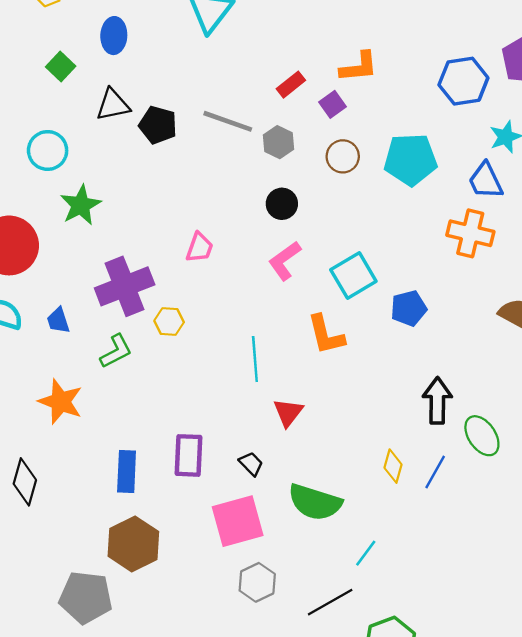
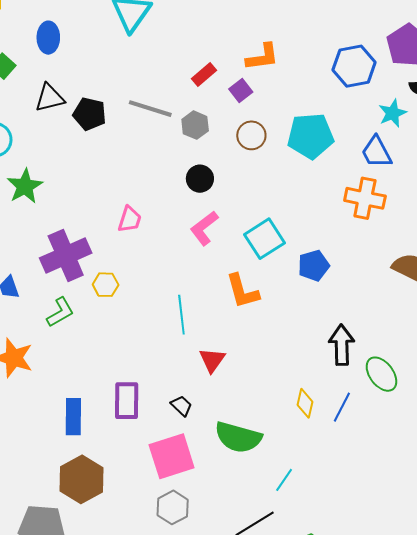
gray hexagon: (257, 582) -> (173, 507), moved

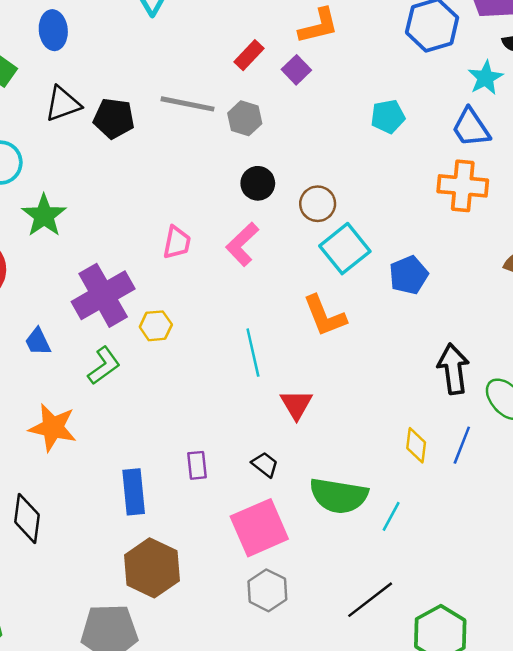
brown circle: (251, 135) -> (318, 204), moved
cyan pentagon: (311, 136) -> (388, 116), size x0.6
pink L-shape: (204, 228) -> (242, 244), moved
purple rectangle: (127, 401) -> (197, 465), size x0.6
cyan line: (284, 480) -> (391, 516), moved

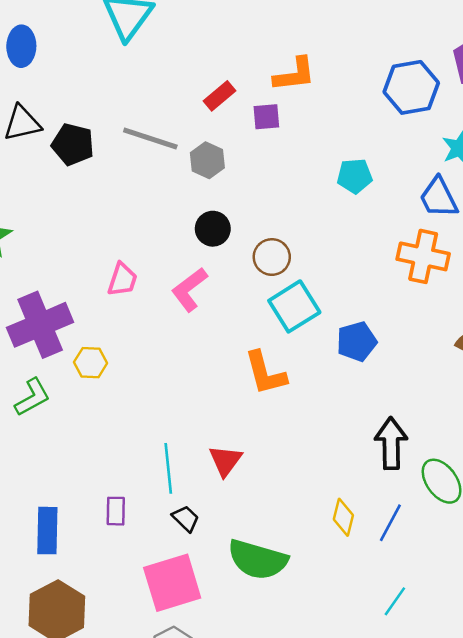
purple square: (296, 70) -> (266, 117), turned 32
cyan line: (253, 353) -> (168, 468), moved
cyan line: (391, 516) -> (395, 601), moved

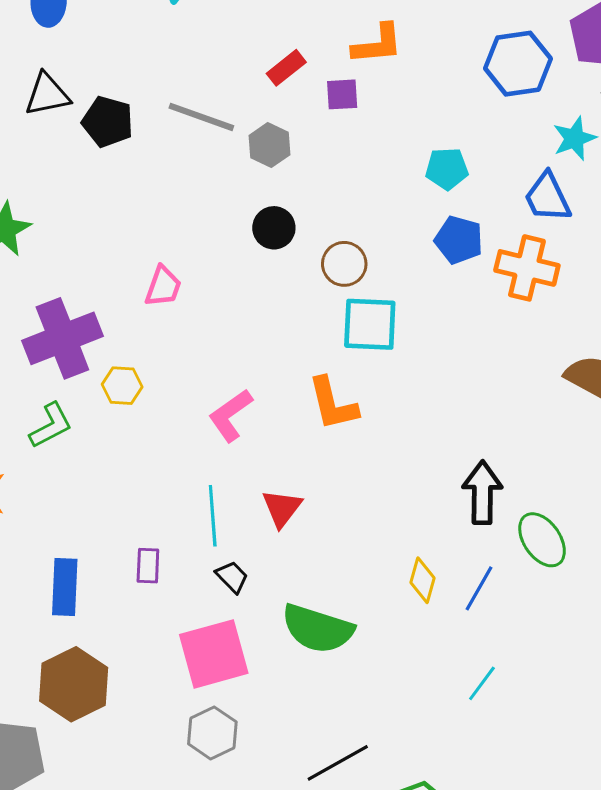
pink L-shape: (189, 289) -> (230, 415), moved
cyan square: (294, 306) -> (370, 324), turned 33
blue pentagon: (357, 342) -> (459, 240), moved, turned 30

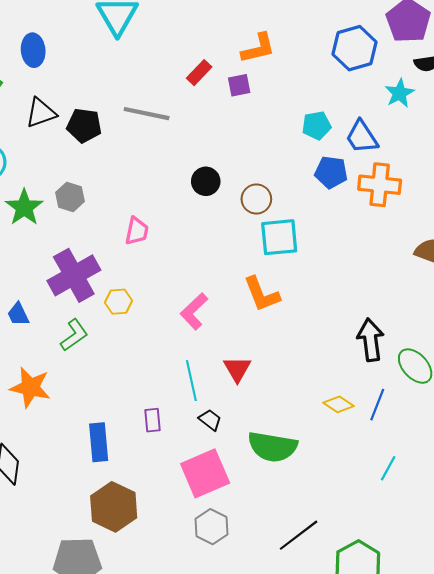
gray hexagon: (270, 145) -> (70, 197), moved
blue trapezoid: (548, 197) -> (362, 137), moved
yellow diamond: (422, 580) -> (339, 404), turned -64

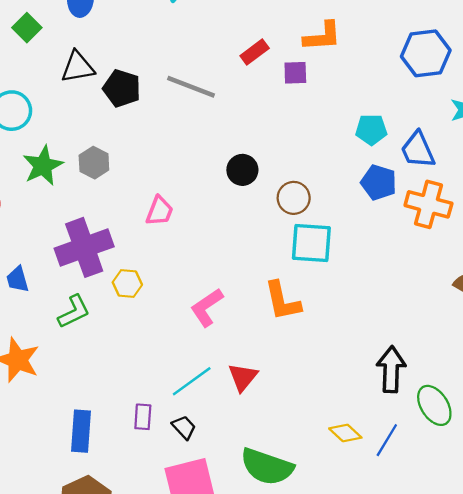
cyan line: (191, 381) -> (192, 381), turned 57
black trapezoid: (210, 420) -> (184, 427), moved

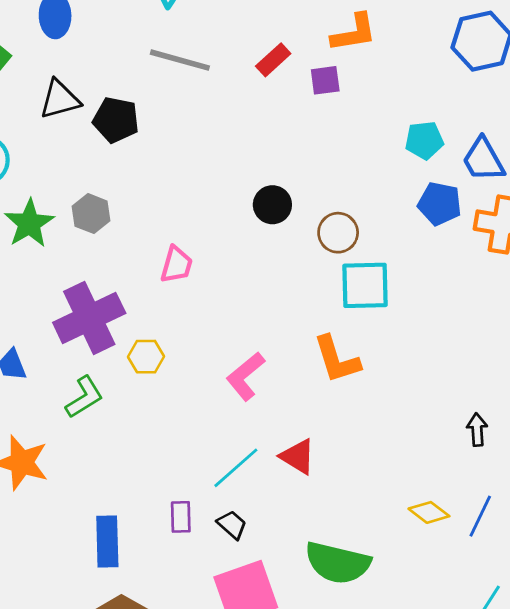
gray line: (191, 87) -> (180, 60), moved
black arrow: (391, 369) -> (477, 430), size x0.6
red triangle: (243, 377) -> (298, 457), turned -32

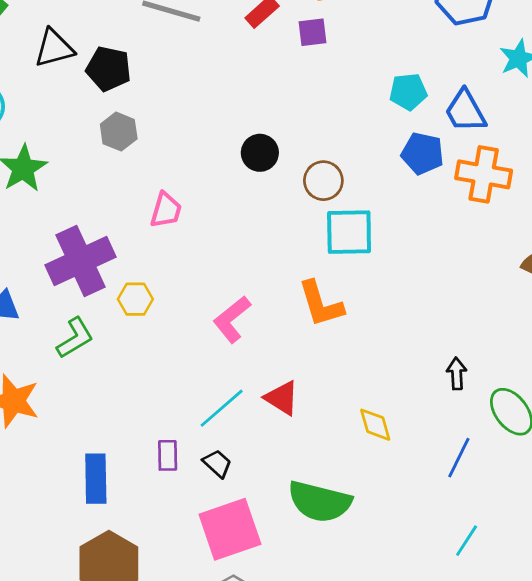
gray hexagon: (91, 214) -> (119, 132), moved
yellow diamond: (429, 512) -> (375, 425), moved, turned 36

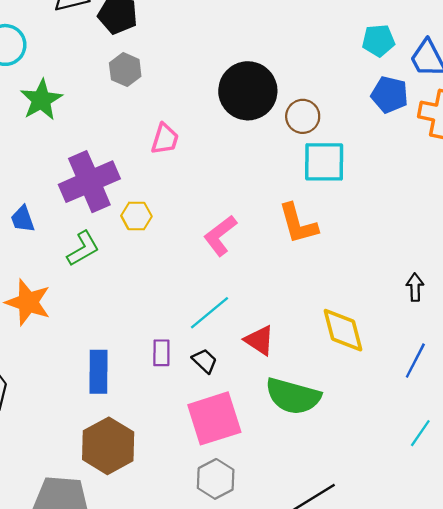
black circle: (260, 153) -> (248, 91), size x1.8
red triangle: (282, 398) -> (259, 340), moved
yellow diamond: (375, 425) -> (343, 330), size x1.5

